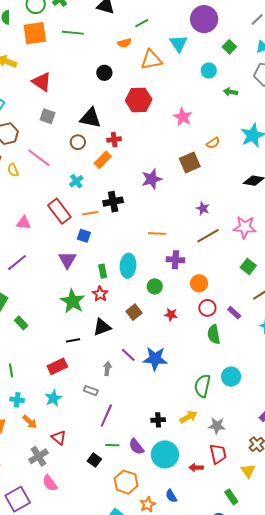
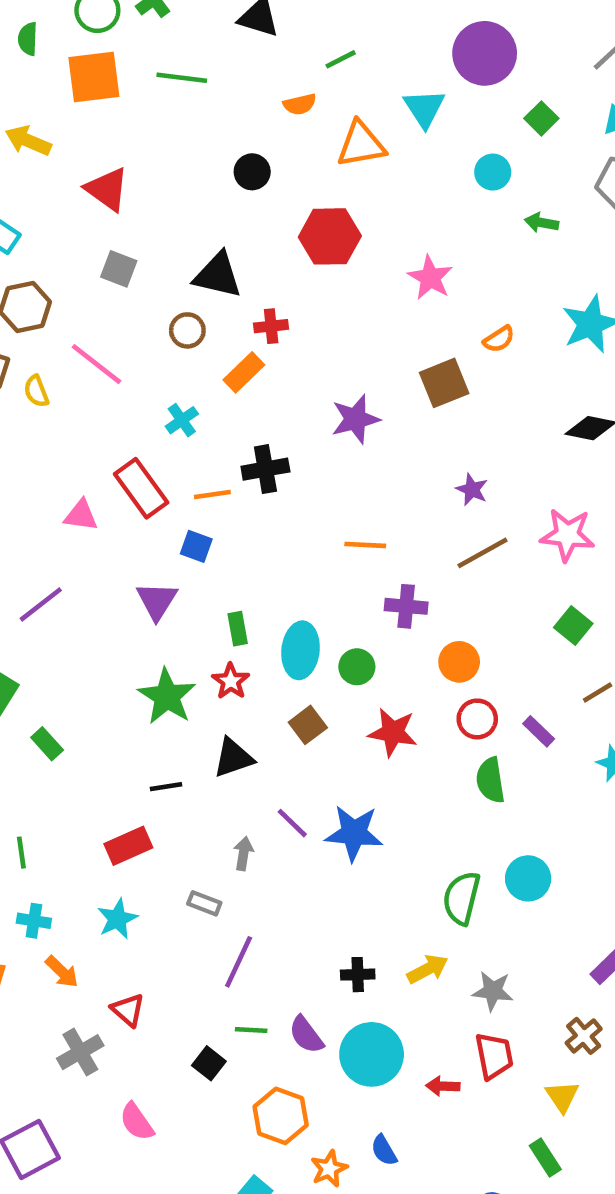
pink triangle: (24, 223) -> (81, 515), moved
cyan ellipse: (128, 266) -> (301, 650), moved
red star: (171, 315) -> (393, 732), size x1.5
pink semicircle: (50, 483) -> (137, 1122), moved
green rectangle: (231, 497) -> (545, 1157), moved

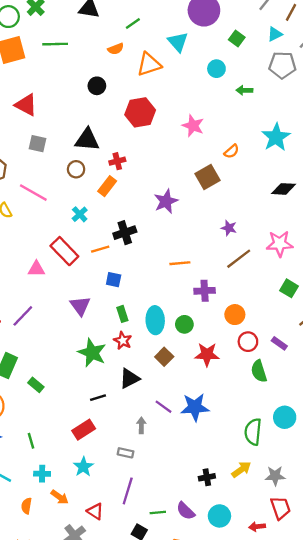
blue square: (196, 546) -> (114, 280), moved
purple line: (239, 962) -> (128, 491), moved
cyan circle: (372, 1054) -> (219, 516), size x0.7

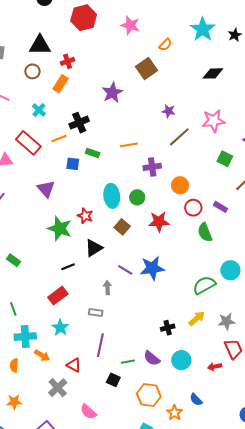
green rectangle: (122, 314) -> (93, 153), moved, turned -48
green semicircle: (253, 432) -> (204, 285), turned 60
cyan cross: (42, 474) -> (25, 337), size x1.5

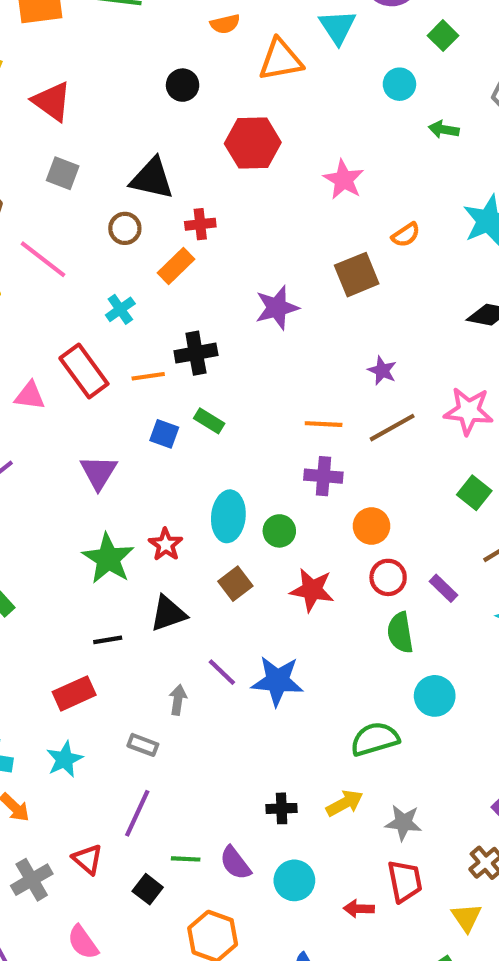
orange line: (129, 145) -> (324, 424), moved
cyan circle: (230, 270) -> (435, 696), moved
red triangle: (74, 365) -> (88, 859), moved

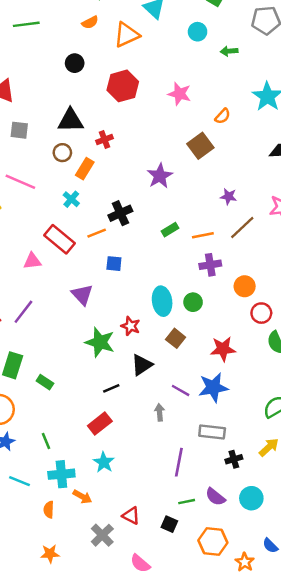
orange rectangle: (176, 266) -> (85, 169), moved
green rectangle: (209, 421) -> (170, 230), moved, turned -49
red star: (312, 590) -> (223, 349), moved
gray rectangle: (143, 745) -> (212, 432), moved, size x1.5
purple line: (137, 813) -> (179, 462), moved

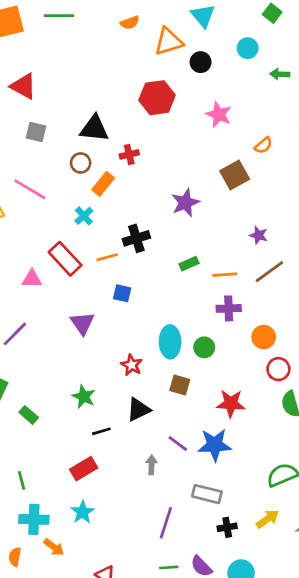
black circle: (75, 63) -> (201, 62), moved
brown square: (176, 338) -> (180, 385), turned -30
green star: (100, 342) -> (84, 397), moved, size x0.7

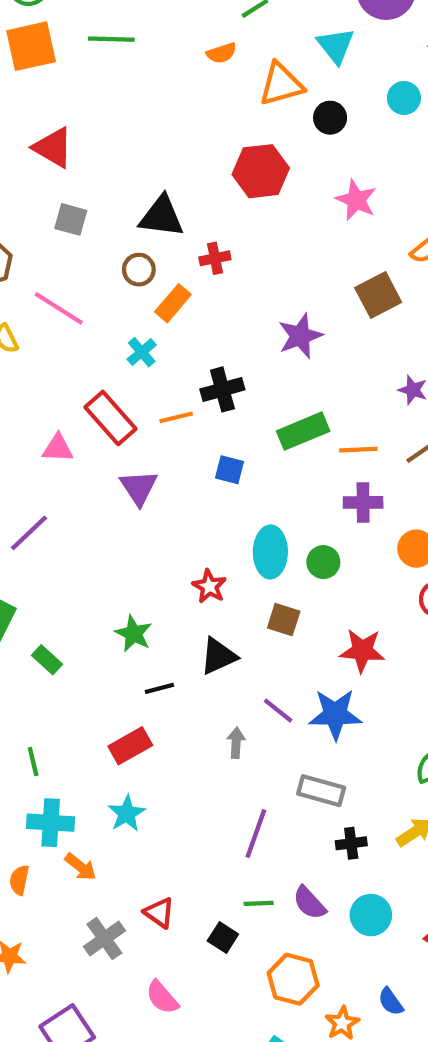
green rectangle: (189, 264) -> (303, 431), size x1.6
blue square: (122, 293) -> (229, 470), moved
purple triangle: (82, 323) -> (139, 488), moved

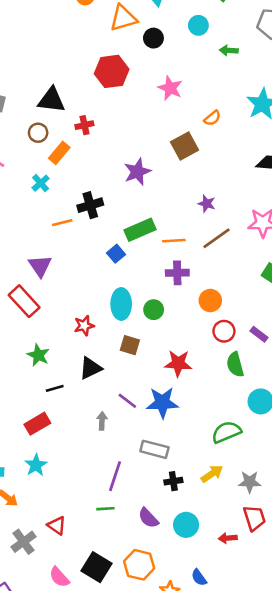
red rectangle: (110, 418) -> (24, 301), moved
blue square: (229, 470) -> (116, 254), moved, turned 36
red star: (209, 586) -> (84, 326), turned 30
green line: (259, 903) -> (105, 509), moved
black square: (223, 937) -> (97, 567), moved, size x1.6

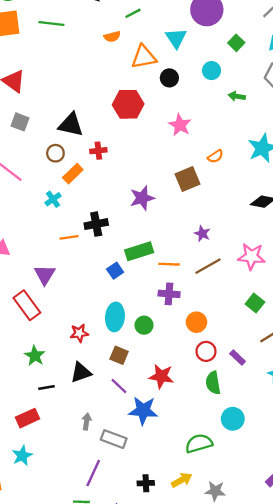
purple line: (127, 401) -> (119, 386), moved
gray rectangle: (154, 449) -> (114, 439), moved

